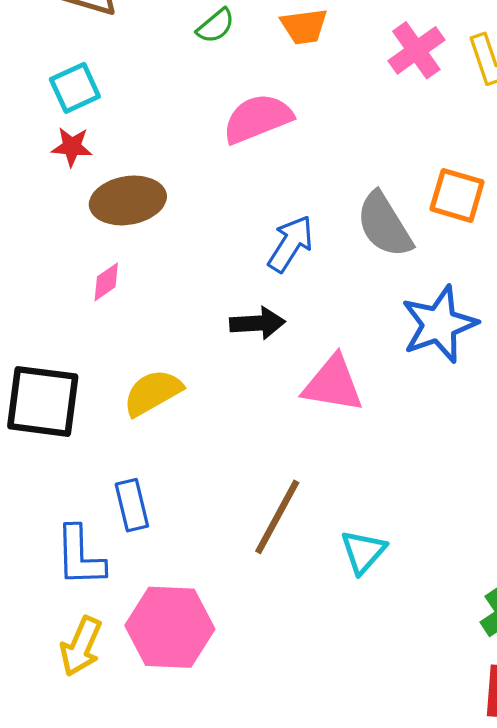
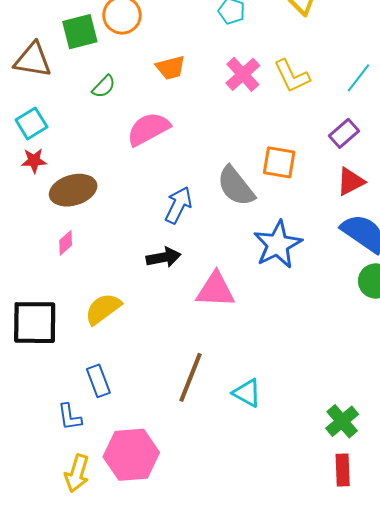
green semicircle: (216, 26) -> (104, 86), moved
cyan triangle: (363, 552) -> (247, 393), turned -36
blue L-shape: (80, 556) -> (70, 417), size x0.7

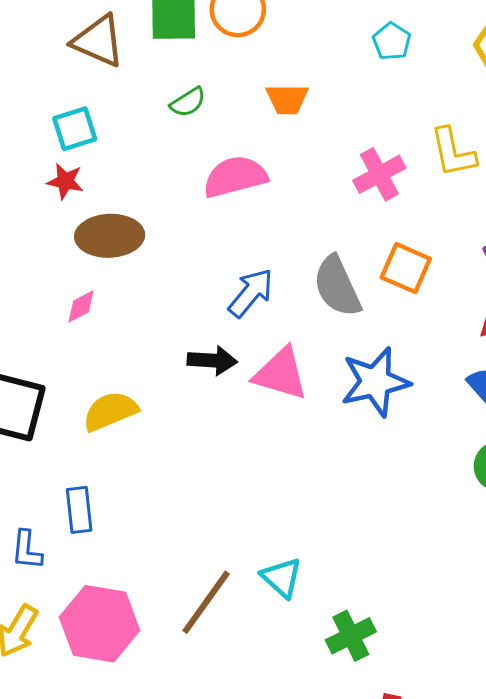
pink cross: (243, 74) -> (379, 174), moved
pink triangle: (215, 290) -> (281, 374), moved
brown line: (190, 377) -> (206, 602), moved
green cross: (342, 421) -> (351, 636), moved

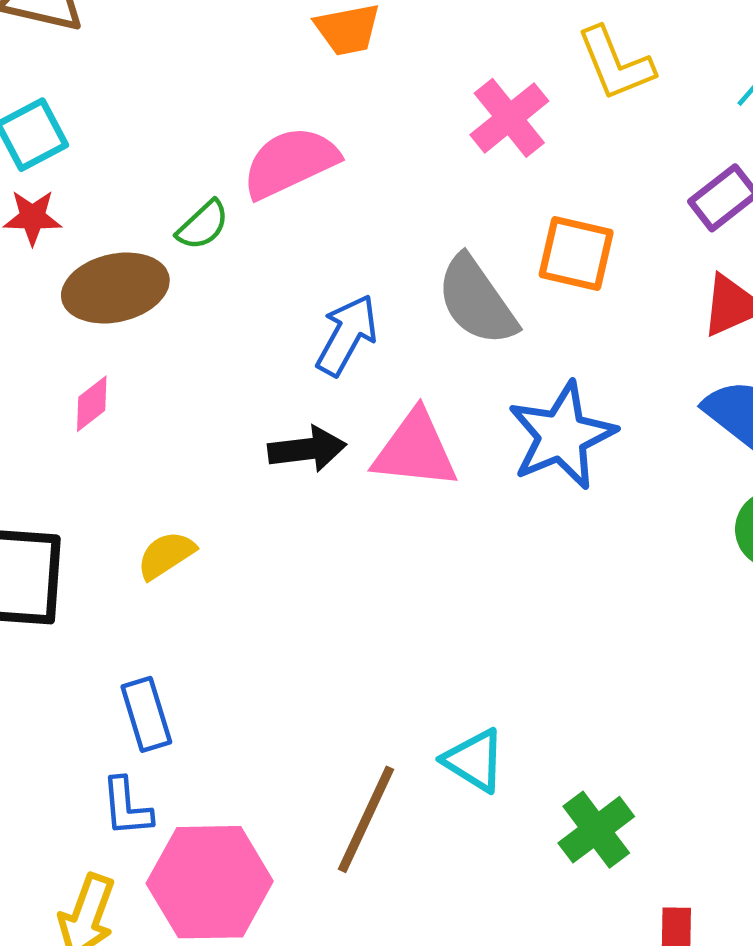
green semicircle: (188, 102) -> (203, 225), moved
yellow semicircle: (110, 411) -> (166, 555), size x0.7
blue L-shape: (27, 550) -> (127, 807), moved

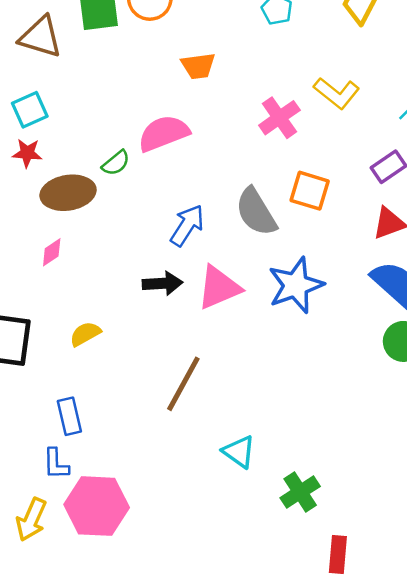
yellow L-shape: (615, 64) -> (337, 93), turned -33
pink triangle: (415, 450) -> (219, 288), turned -33
brown line: (366, 819) -> (183, 384), moved

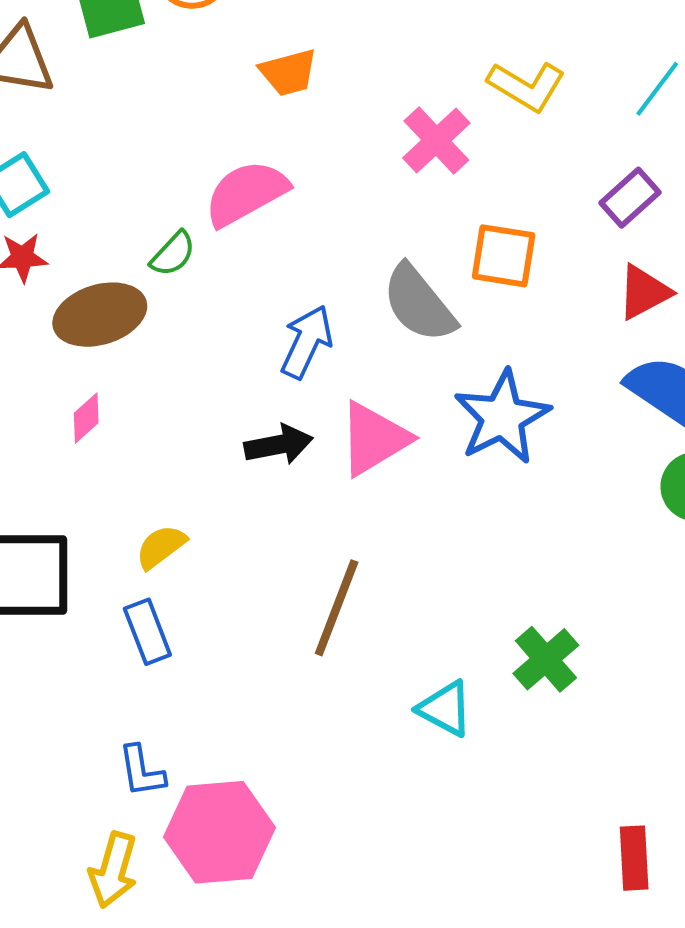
blue rectangle: (69, 416) -> (147, 632), moved
green cross: (300, 492) -> (546, 659), moved

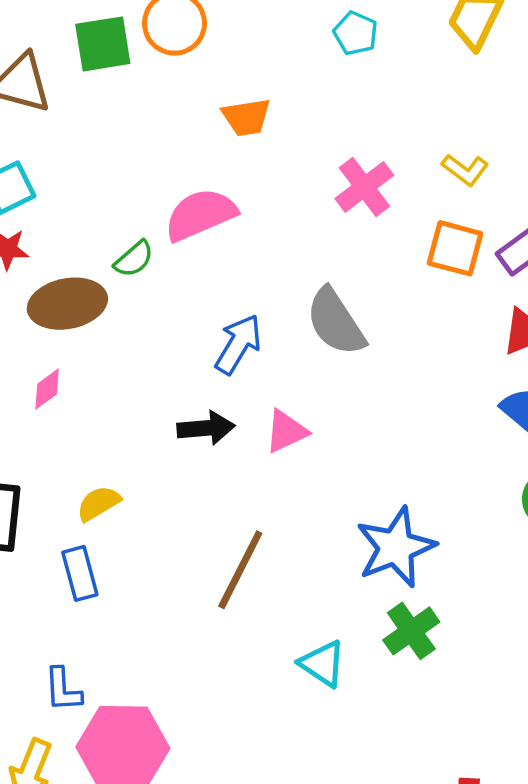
yellow L-shape: (526, 86) -> (465, 170), moved, size x0.7
orange square: (504, 256) -> (455, 248), moved
blue star: (502, 417) -> (396, 547), moved
pink triangle: (374, 439) -> (286, 431), size x0.7

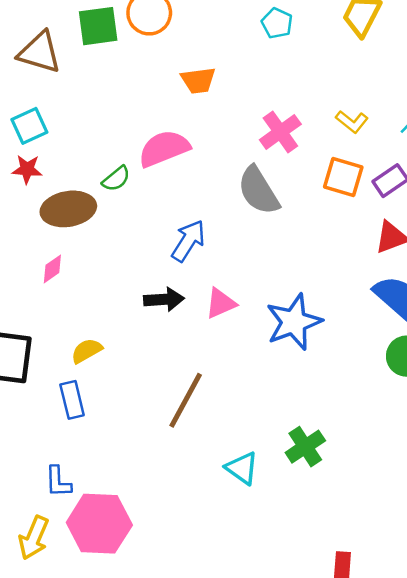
gray semicircle: (336, 322) -> (258, 191), moved
blue star: (396, 547) -> (294, 322), moved

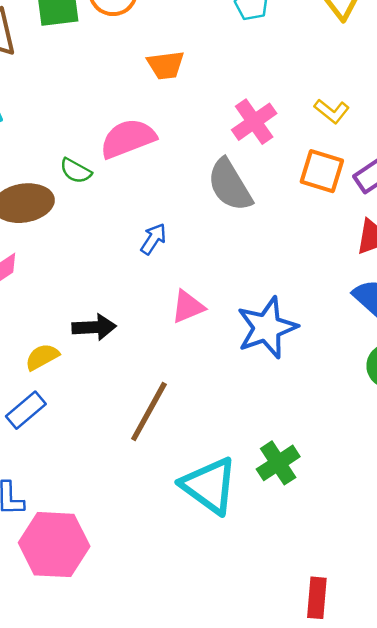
green semicircle: (116, 179) -> (76, 171), turned 68
blue arrow: (188, 241) -> (153, 239), size x0.7
black arrow: (164, 299) -> (94, 327), moved
blue rectangle: (72, 400) -> (26, 410), turned 63
cyan triangle: (242, 468) -> (209, 486), size x1.6

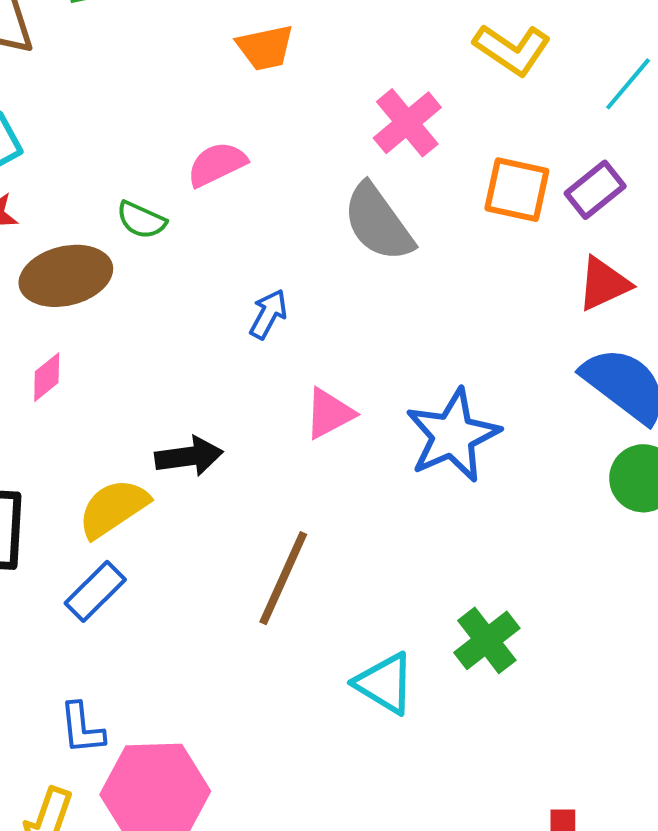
yellow L-shape: (332, 111) -> (512, 49), moved, size x1.4
pink semicircle: (128, 138) -> (217, 164), size x0.7
yellow semicircle: (42, 357) -> (113, 508), size x1.4
cyan triangle: (209, 486) -> (385, 683), size x0.7

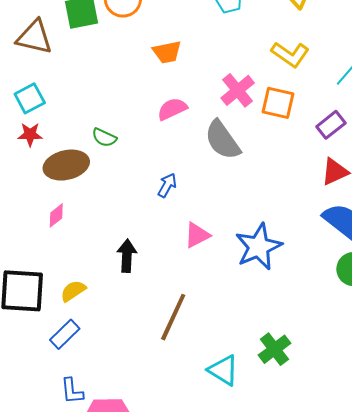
pink semicircle: (217, 164) -> (172, 109), moved
orange square: (517, 190) -> (278, 103), moved
black arrow: (189, 456) -> (127, 256), turned -80
yellow semicircle: (113, 508) -> (73, 291), moved, size x0.7
blue rectangle: (95, 591) -> (65, 334), moved

